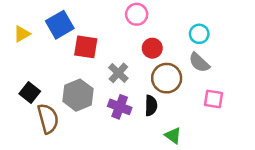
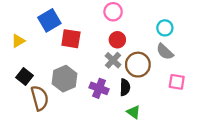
yellow triangle: (22, 34) -> (18, 41), moved
red circle: (152, 48) -> (117, 40), moved
gray cross: (118, 73) -> (113, 60), moved
green triangle: (173, 135) -> (134, 112), moved

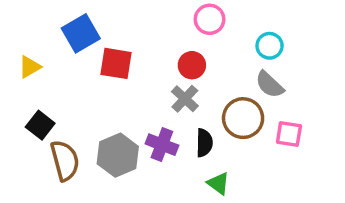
pink circle: (113, 12) -> (210, 19), moved
brown circle: (138, 65) -> (243, 118), moved
gray hexagon: (64, 79) -> (118, 155), moved

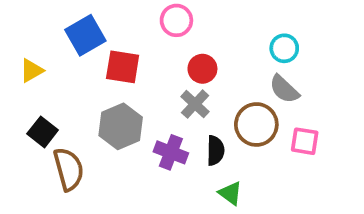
pink circle: (210, 19) -> (176, 20), moved
gray hexagon: (118, 155) -> (121, 126), moved

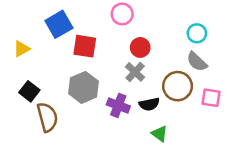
black semicircle: (215, 151) -> (149, 104), turned 78

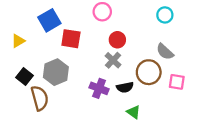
cyan circle: (197, 33) -> (165, 15), moved
gray hexagon: (83, 87) -> (56, 72), moved

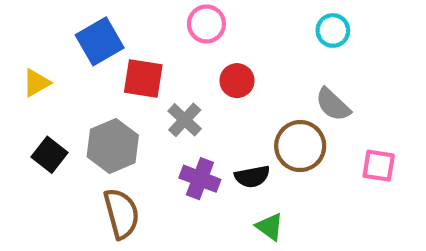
gray cross: (113, 60) -> (185, 120), moved
pink square: (177, 82) -> (379, 166), moved
brown semicircle: (40, 98) -> (121, 214), moved

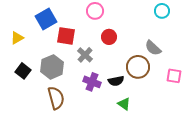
cyan circle: (333, 30) -> (162, 11), moved

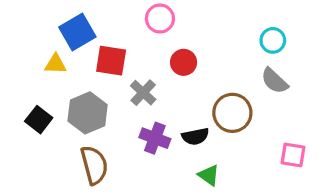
cyan circle: (162, 11) -> (273, 40), moved
yellow triangle: (17, 38) -> (56, 64), moved, turned 32
gray semicircle: (153, 48) -> (274, 81), moved
pink square: (174, 76) -> (293, 155), moved

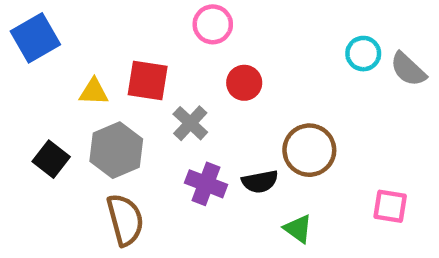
blue square: (77, 32) -> (35, 38), moved
yellow triangle: (56, 64) -> (94, 92), moved
gray semicircle: (274, 81) -> (408, 69), moved
green triangle: (209, 175) -> (298, 229), moved

